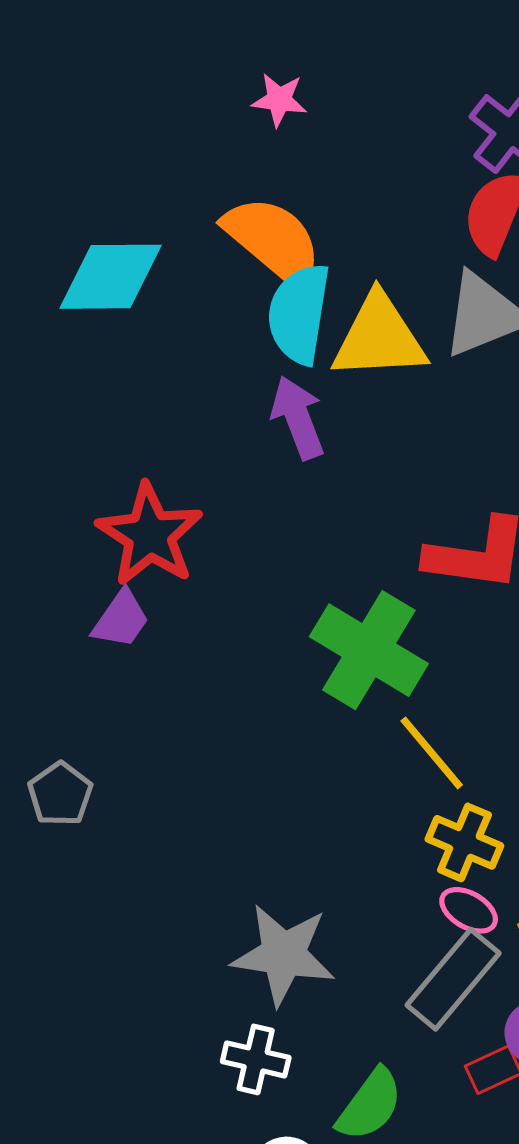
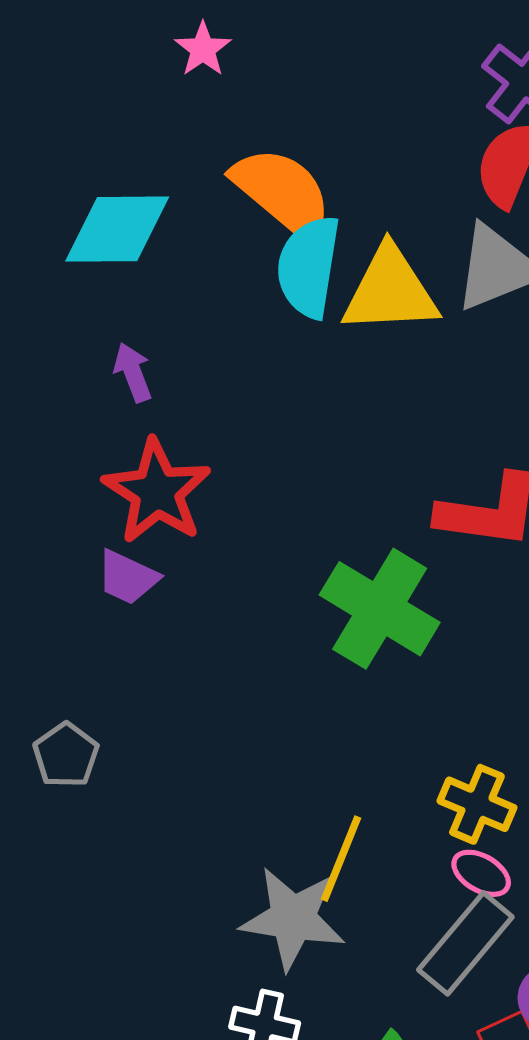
pink star: (279, 100) -> (203, 49), moved, turned 30
purple arrow: (298, 418) -> (133, 372), moved, size x0.7
purple trapezoid: (121, 619) -> (128, 577), turned 80
yellow line: (432, 753) -> (341, 859), moved, turned 62

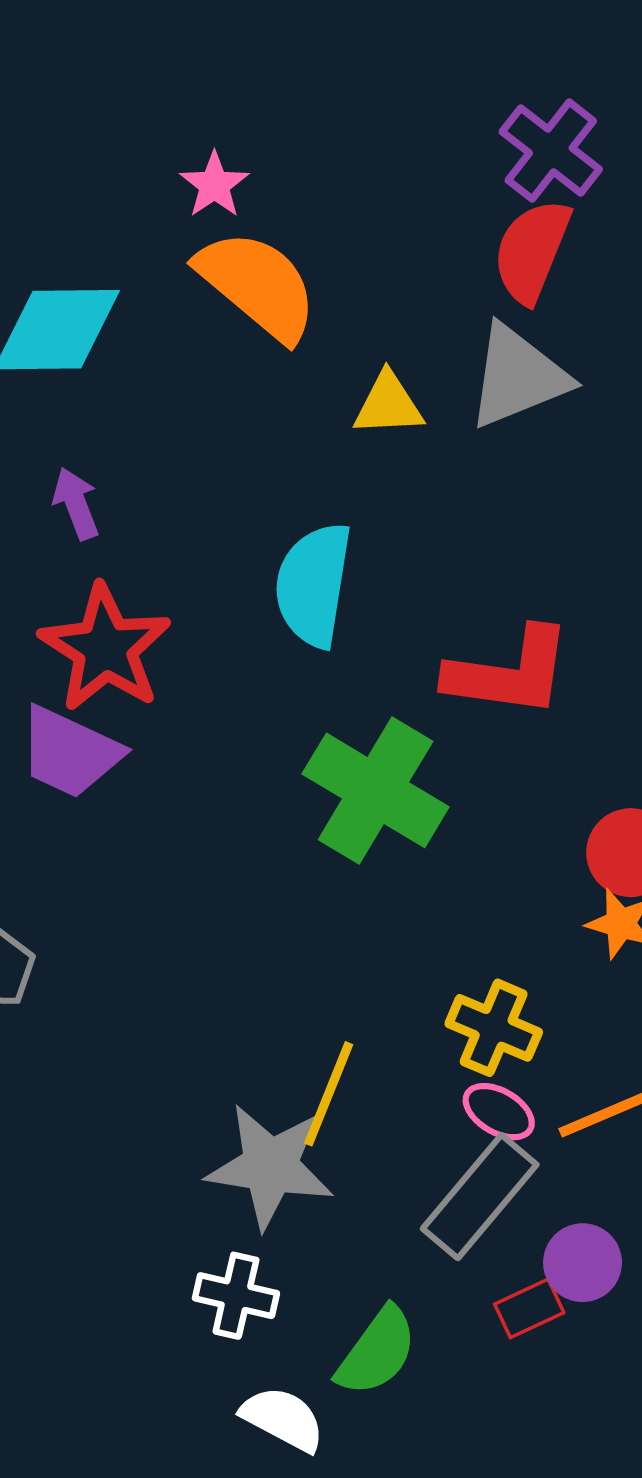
pink star: (203, 49) -> (214, 185), moved
cyan semicircle: (309, 267) -> (313, 585), moved
yellow triangle: (390, 291) -> (388, 404), size x0.6
purple trapezoid: (128, 577) -> (70, 752), size x1.4

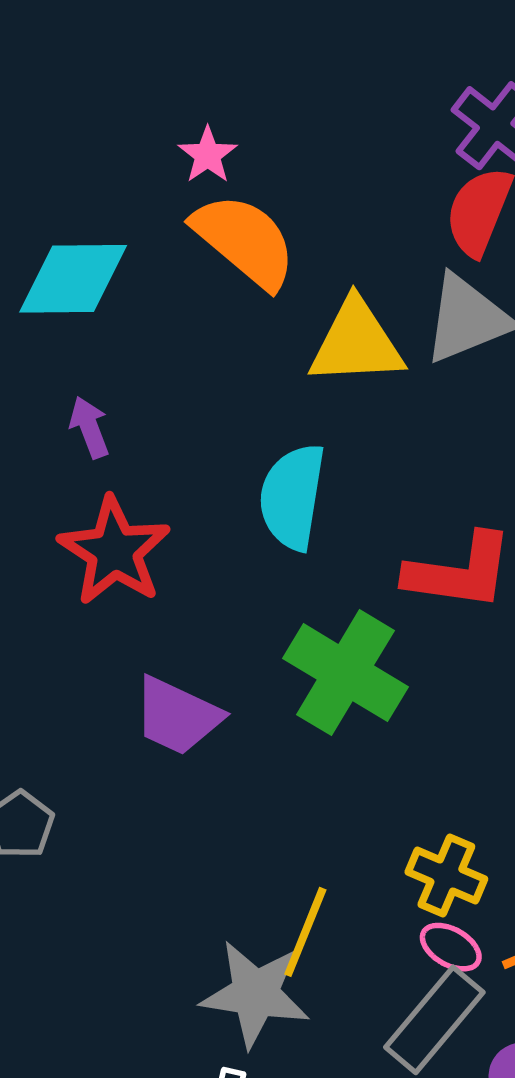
yellow triangle: (388, 404) -> (356, 343), size x1.6
purple trapezoid: (70, 752) -> (177, 716), moved

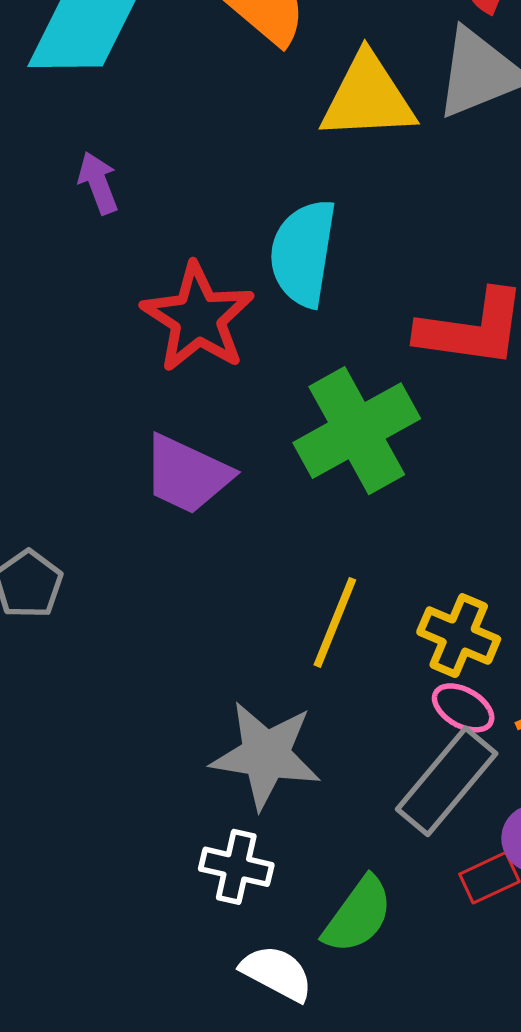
red star: (114, 551) -> (198, 318), moved
green cross: (345, 673) -> (357, 431), turned 30
yellow line: (305, 932) -> (335, 622), moved

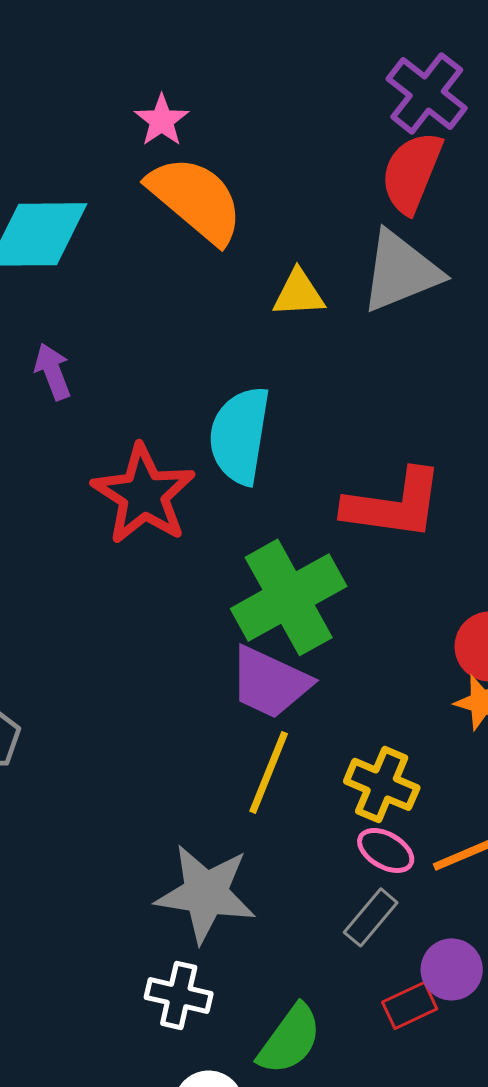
yellow triangle: (368, 97) -> (299, 293), size x0.6
purple trapezoid: (187, 474) -> (270, 682), moved
gray rectangle: (447, 781) -> (371, 917), size x0.6

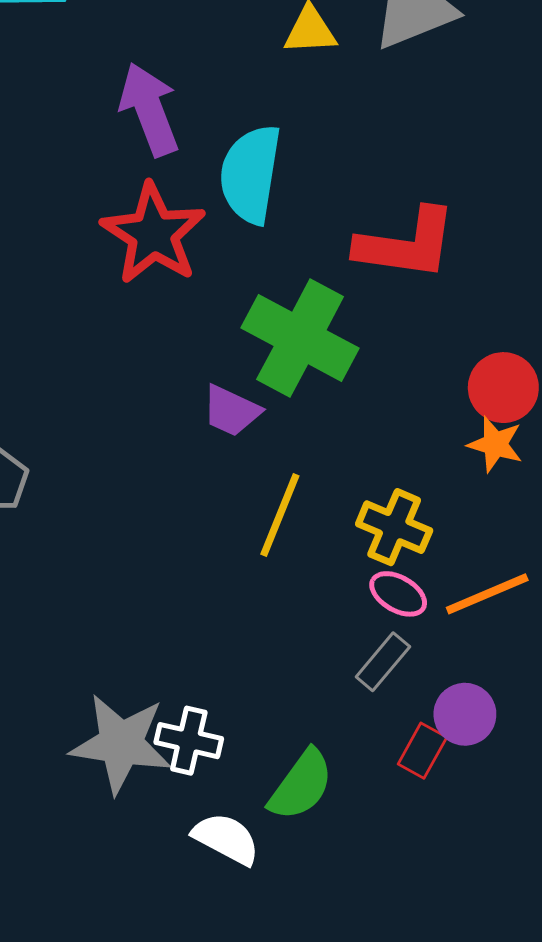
purple arrow: (53, 371) -> (149, 109), moved, size x1.6
green cross: (289, 597) -> (300, 338), turned -33
purple trapezoid: (270, 682) -> (231, 411), moved, size x0.7
gray star: (206, 893) -> (121, 744), moved
red rectangle: (410, 1005) -> (422, 751), turned -36

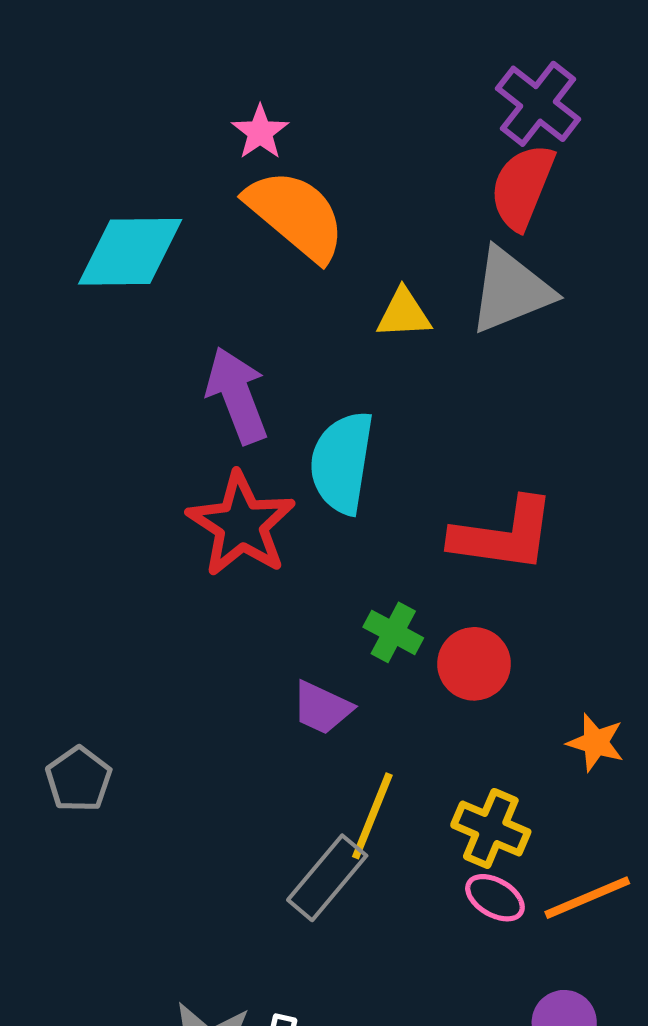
green cross: (300, 338) -> (393, 632), size x0.5
red circle: (503, 388) -> (474, 664), moved
gray rectangle: (383, 662) -> (327, 878), moved, size x1.4

